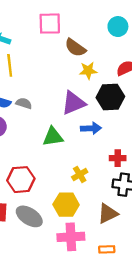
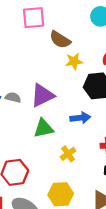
purple triangle: (73, 103) -> (42, 95), moved
yellow cross: (80, 175) -> (68, 154), moved

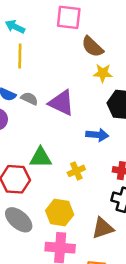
purple triangle: (42, 95) -> (61, 103), turned 40
green triangle: (44, 128) -> (41, 158), moved

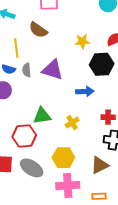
brown semicircle: (92, 47) -> (38, 30), moved
yellow line: (20, 56) -> (16, 48), moved
gray semicircle: (29, 99) -> (27, 70), turned -112

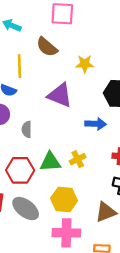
yellow star: (82, 41) -> (85, 64), moved
gray semicircle: (27, 70) -> (27, 129), moved
green triangle: (42, 116) -> (50, 162), moved

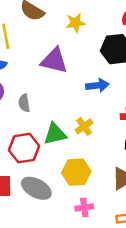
pink cross: (66, 233) -> (84, 208), size x0.6

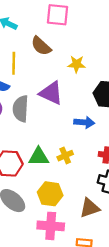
gray semicircle: (24, 103) -> (21, 109), moved, size x1.6
pink cross: (84, 208) -> (51, 226), size x1.6

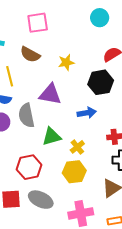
green triangle: (39, 157) -> (52, 137), moved
yellow hexagon: (50, 194) -> (74, 172), moved

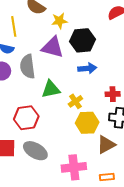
yellow star: (66, 62) -> (59, 21), moved
black hexagon: (101, 82) -> (83, 40), moved
yellow hexagon: (74, 172) -> (87, 123), moved

